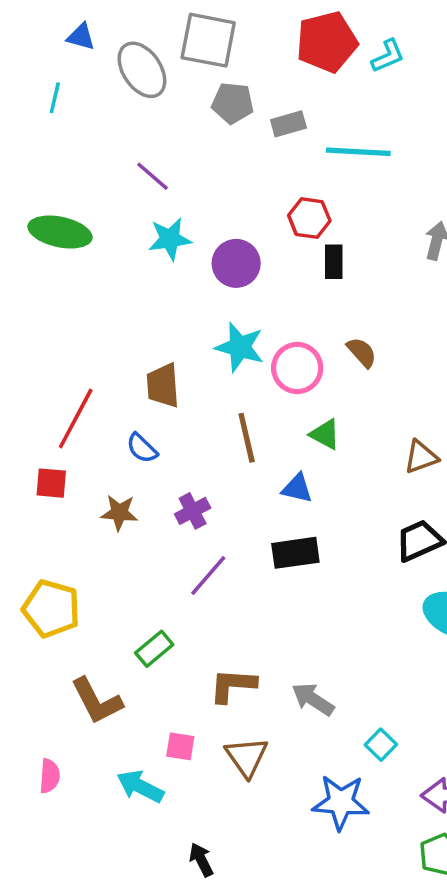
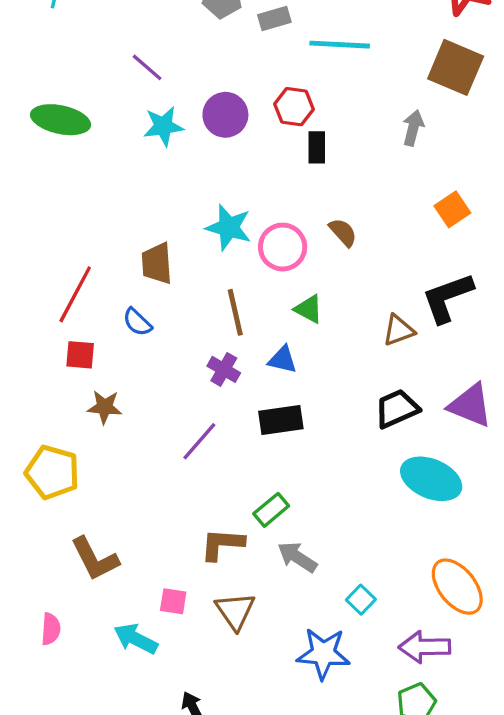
purple circle: (236, 263) -> (225, 115), moved
red square: (51, 483) -> (80, 355), moved
purple cross: (193, 511) -> (224, 369), moved, turned -32
brown star: (119, 513) -> (105, 407), moved
green rectangle: (154, 649) -> (271, 510), moved

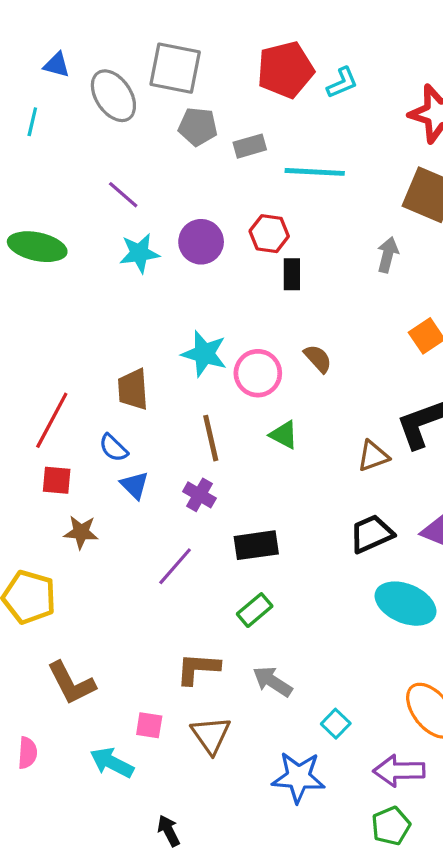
blue triangle: (283, 360) -> (135, 485), moved, turned 32
green rectangle: (271, 510) -> (255, 610), moved

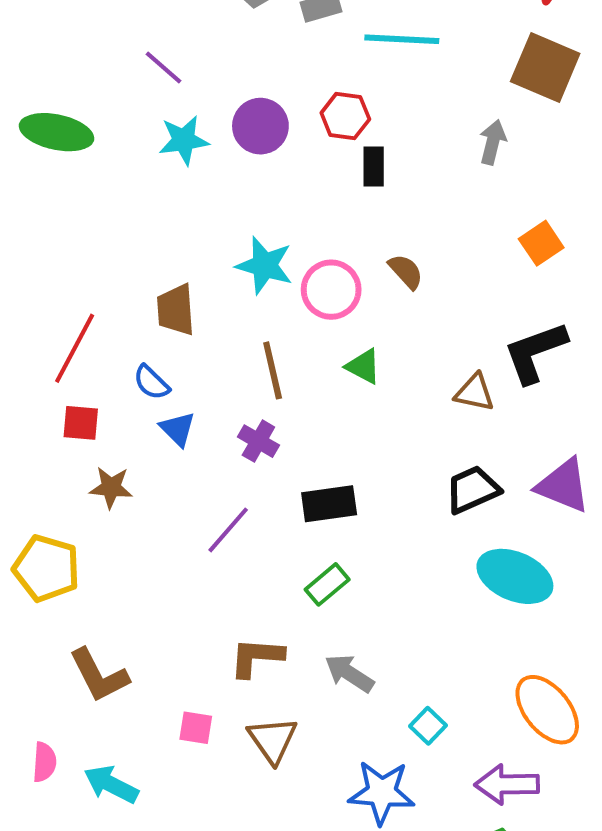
brown triangle: (373, 456) -> (474, 393), turned 32
cyan arrow: (112, 763) -> (111, 784), moved

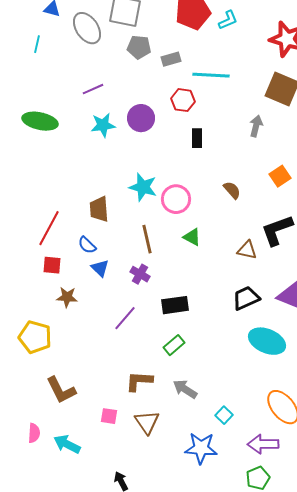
purple line: (164, 68) -> (93, 89), turned -65
red hexagon: (345, 116) -> (183, 100), moved
brown semicircle: (406, 271) -> (232, 190), moved

